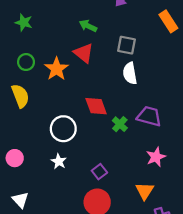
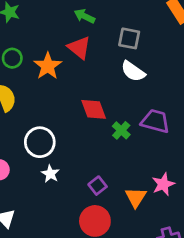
white semicircle: (130, 73) -> (133, 71), turned -45
white circle: (63, 129) -> (40, 142), moved
pink star: (156, 157) -> (163, 184), moved
orange triangle: (145, 191) -> (136, 197), moved

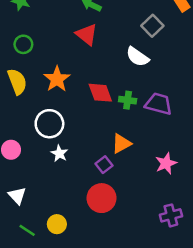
gray square: (129, 38) -> (152, 26), moved, turned 35
orange star: (48, 66) -> (57, 79), moved
green cross: (121, 130) -> (128, 100), moved, turned -35
orange triangle: (136, 197) -> (121, 144), moved, turned 30

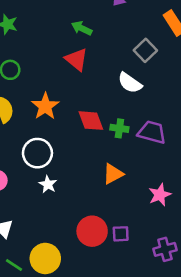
purple square: (104, 165) -> (121, 234), moved, turned 35
yellow circle: (57, 224) -> (45, 258), size x1.5

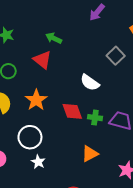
green arrow: (82, 28) -> (54, 38), moved
red triangle: (76, 59) -> (42, 60), moved
white semicircle: (130, 83) -> (90, 83), moved

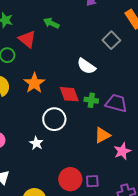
red triangle: (42, 60) -> (27, 39), moved
white circle: (30, 137) -> (54, 119), moved
orange triangle: (90, 154) -> (102, 135), moved

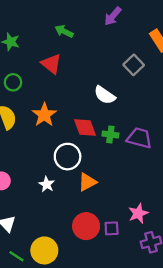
green arrow: (51, 23) -> (64, 31), moved
red triangle: (27, 39) -> (51, 64), moved
orange triangle: (102, 135) -> (87, 182), moved
pink star: (122, 151) -> (138, 213), moved

